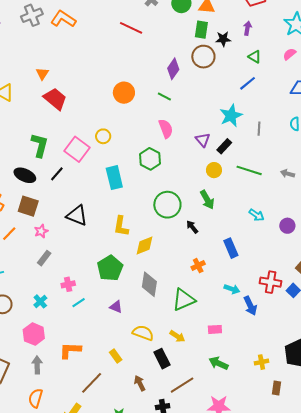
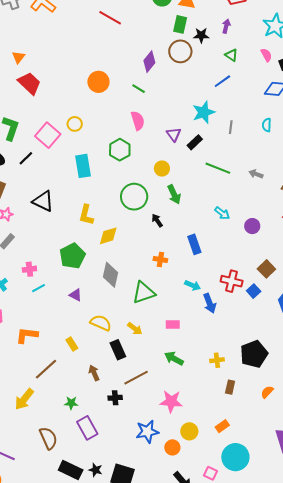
pink semicircle: (290, 54) -> (266, 55), turned 96
yellow circle: (214, 170) -> (162, 169), moved
orange cross: (198, 266) -> (160, 260), turned 32

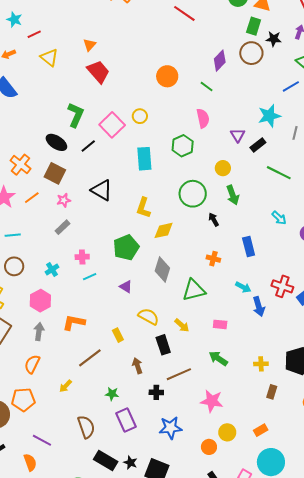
yellow arrow: (24, 399) -> (66, 386), size x0.6
blue star: (147, 432) -> (170, 428), moved

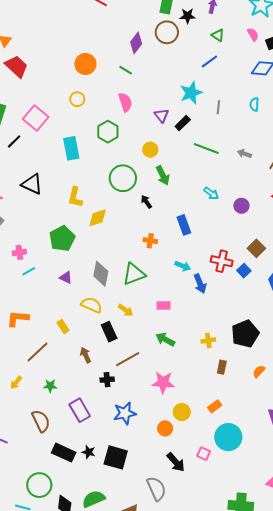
yellow circle: (140, 116) -> (77, 99), moved
gray diamond: (162, 270) -> (101, 274), moved
green star: (112, 394) -> (50, 386), moved

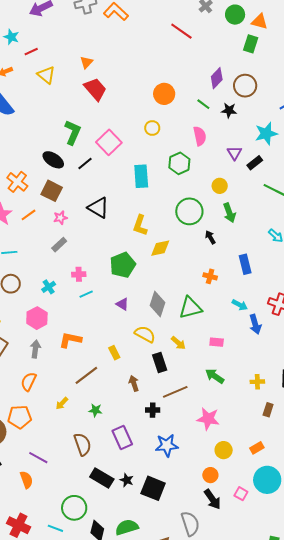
black star: (187, 16) -> (229, 110), moved
brown circle: (167, 32) -> (245, 86), moved
orange circle: (165, 428) -> (210, 475), moved

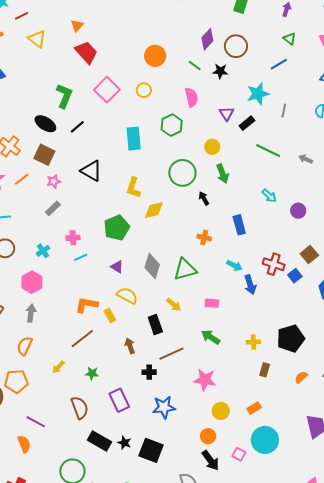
pink square: (109, 142) -> (107, 90), moved
yellow semicircle: (145, 334) -> (127, 296), moved
orange L-shape: (70, 340) -> (87, 305), moved

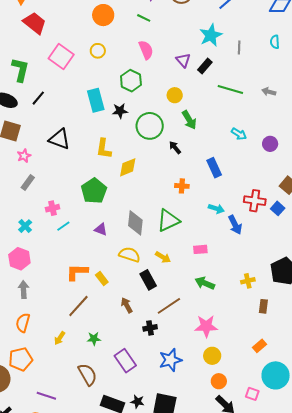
black star: (220, 71) -> (120, 111), moved
yellow semicircle: (127, 296) -> (130, 255), moved
yellow circle: (221, 411) -> (212, 356), moved

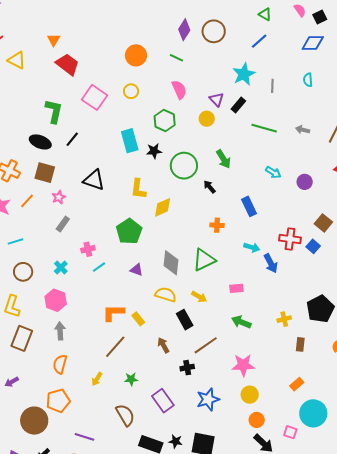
yellow circle: (175, 95) -> (207, 119), moved

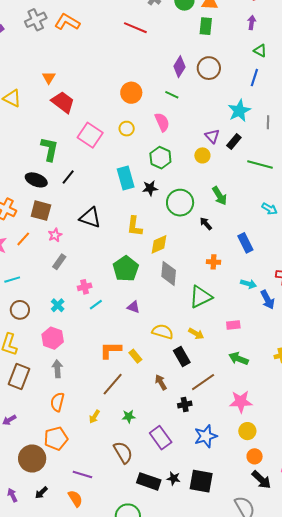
blue line: (259, 41) -> (254, 78), turned -30
pink semicircle: (179, 90) -> (162, 122), moved
gray diamond: (171, 263) -> (169, 273), moved

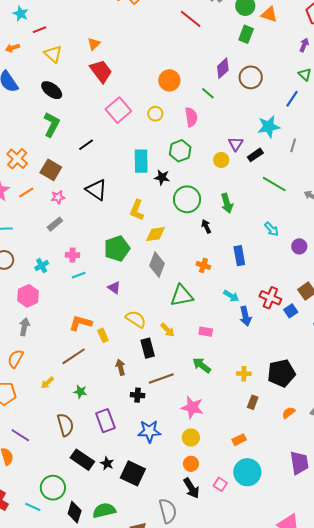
green rectangle: (206, 26) -> (246, 34), moved
green L-shape: (50, 149) -> (52, 124), moved
black ellipse: (36, 180) -> (52, 90), moved

